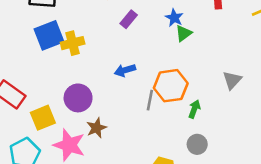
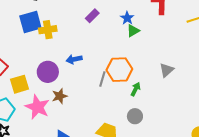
blue arrow: (125, 70) -> (74, 59), moved

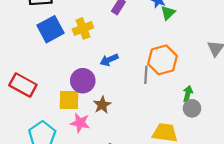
yellow cross: (48, 30) -> (83, 28), moved
yellow square: (19, 84) -> (69, 100), moved, turned 30
green arrow: (136, 89) -> (188, 94), moved
pink star: (37, 107) -> (80, 123), size x0.7

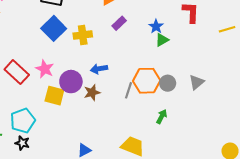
blue square: (51, 29) -> (54, 28), turned -30
brown star: (102, 105) -> (92, 92), moved
gray circle: (192, 108) -> (168, 83), moved
pink star: (80, 123) -> (45, 69), moved

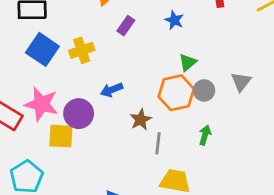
green triangle: (162, 40) -> (188, 62), moved
pink star: (45, 69) -> (41, 104), size x1.4
gray line: (128, 90) -> (158, 143), moved
brown star: (92, 92) -> (141, 120), moved

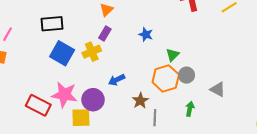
blue star: (174, 20) -> (146, 34), moved
purple rectangle: (126, 26) -> (105, 34), moved
gray triangle: (241, 82) -> (218, 89), moved, turned -35

